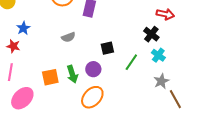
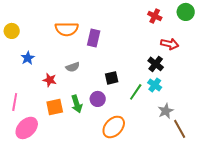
red star: (13, 46) -> (50, 80), moved
cyan cross: (158, 55) -> (155, 85), moved
orange ellipse: (92, 97) -> (114, 127), moved

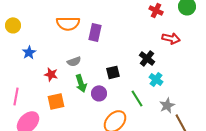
black cross: (156, 64) -> (147, 58), moved
green line: (136, 92) -> (137, 98), moved, turned -66
green arrow: (77, 104) -> (81, 83), moved

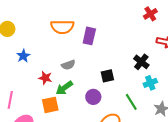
red cross: (156, 10) -> (150, 14), turned 32
cyan cross: (156, 79) -> (150, 83), turned 32
green arrow: (81, 83) -> (64, 88), moved, turned 72

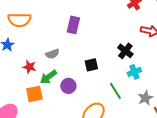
orange semicircle: (62, 27) -> (19, 20), moved
purple circle: (93, 97) -> (68, 86), moved

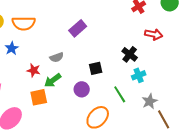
purple rectangle: (73, 25) -> (78, 28), turned 36
purple circle: (68, 86) -> (82, 89), moved

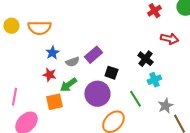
purple rectangle: (78, 28) -> (93, 55), moved
blue star: (12, 48) -> (52, 53), moved
black square: (96, 68) -> (111, 73), turned 32
purple circle: (82, 89) -> (97, 94), size x1.6

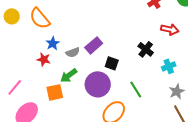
orange semicircle: (39, 28) -> (40, 18), turned 50
red star: (49, 75) -> (44, 59), moved
cyan cross: (154, 80) -> (169, 66), moved
pink line: (14, 97) -> (15, 87), turned 30
gray star: (165, 106) -> (177, 91), moved

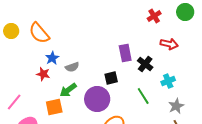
purple rectangle: (94, 45) -> (125, 53), moved, turned -60
black square: (112, 63) -> (111, 78), turned -32
green line: (136, 89) -> (143, 96), moved

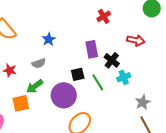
red cross: (154, 16) -> (104, 16), moved
blue star: (52, 58) -> (49, 39), moved
cyan cross: (168, 81) -> (124, 77), moved
green line: (143, 96) -> (98, 82), moved

